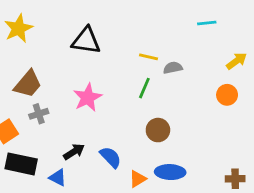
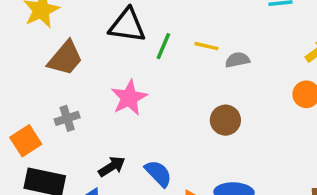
brown trapezoid: (28, 84) -> (65, 58), moved
green line: (144, 88) -> (163, 46), moved
brown circle: (158, 130) -> (225, 120), moved

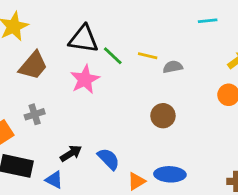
green line: (163, 46) -> (113, 56), turned -70
pink star: (129, 98) -> (85, 79), moved

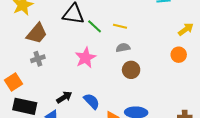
gray semicircle: (173, 67) -> (123, 48), moved
pink star: (85, 79) -> (85, 58), moved
gray cross: (35, 114) -> (38, 59), moved

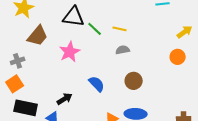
pink star: (85, 58) -> (70, 52), moved
gray cross: (38, 59) -> (18, 61), moved
brown circle: (131, 70) -> (134, 81), moved
blue semicircle: (92, 101) -> (97, 84), moved

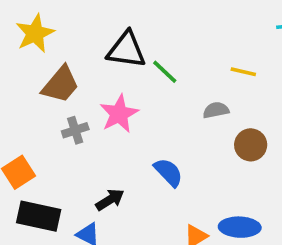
yellow line: (120, 29) -> (243, 72), moved
gray cross: (18, 61) -> (75, 130), moved
brown circle: (134, 81) -> (251, 145), moved

